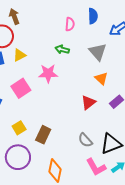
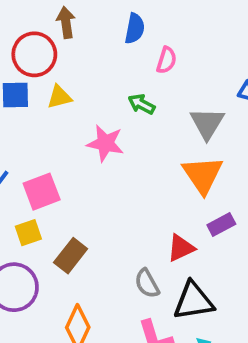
blue semicircle: (93, 16) -> (135, 29), moved
orange triangle: (101, 79) -> (203, 175), size x1.6
pink square: (21, 88) -> (42, 192), moved
red triangle: (88, 102) -> (181, 248), moved

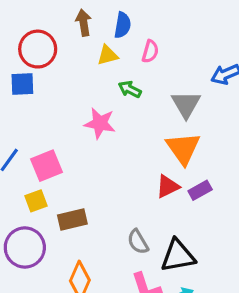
brown arrow: (66, 23) -> (83, 23), moved
yellow triangle: (59, 97) -> (108, 55), moved
red triangle: (181, 248) -> (168, 186), moved
brown rectangle: (71, 256) -> (72, 220), turned 40

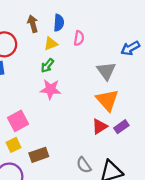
green arrow: (130, 89) -> (47, 65), moved, turned -72

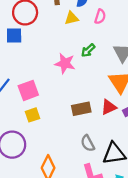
green arrow: (47, 65) -> (88, 50), moved
yellow square: (14, 145) -> (33, 115), moved
brown rectangle: (39, 155) -> (81, 109), moved

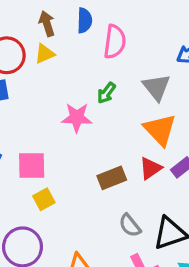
pink semicircle: (100, 17) -> (115, 42), size x1.5
yellow triangle: (72, 18) -> (45, 54), moved
pink square: (28, 90) -> (32, 166), turned 30

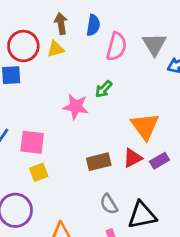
gray triangle: (156, 87) -> (154, 44), moved

